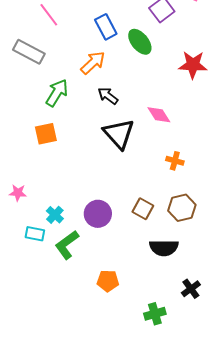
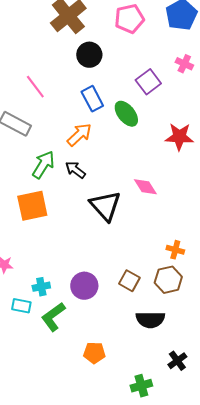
black arrow: (108, 96) -> (75, 170), moved
orange square: (46, 134) -> (32, 206), size x1.4
orange cross: (175, 161) -> (175, 250), moved
cyan cross: (55, 215) -> (41, 287), turned 36

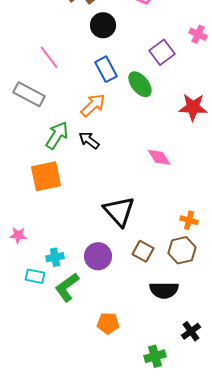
black triangle: (105, 206) -> (119, 211), moved

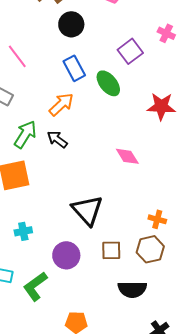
brown square: (143, 251) -> (111, 250), turned -30
cyan cross: (55, 257) -> (23, 231), moved

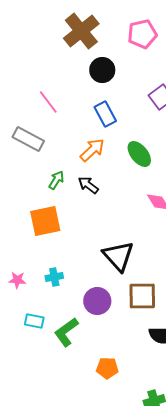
green ellipse: (108, 83) -> (139, 154), moved
green arrow: (25, 134) -> (56, 180), size x0.7
brown square: (111, 250) -> (142, 296), size x1.4

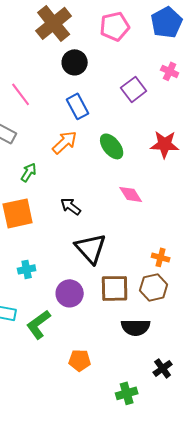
black arrow: (88, 185) -> (71, 206), moved

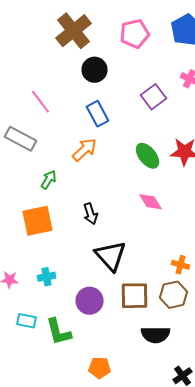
green ellipse: (112, 146) -> (148, 156), moved
black arrow: (71, 206) -> (90, 214), turned -145
green L-shape: (39, 324) -> (58, 332), turned -68

